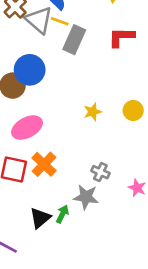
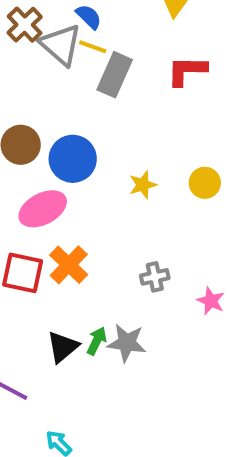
blue circle: (30, 70) -> (73, 159), moved
gray cross: (100, 172) -> (155, 277), turned -36
gray star: (86, 197) -> (127, 343), moved

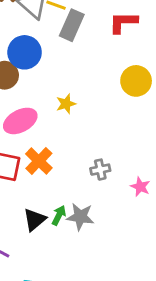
blue circle: (73, 159) -> (25, 52), moved
yellow circle: (205, 183) -> (136, 81), moved, size x1.4
yellow star: (143, 185) -> (66, 104), moved

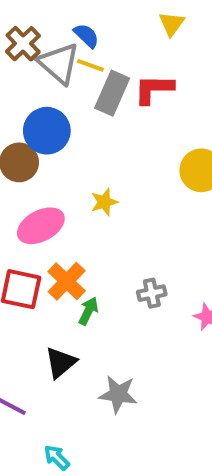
red L-shape: (123, 22) -> (154, 89), moved
green arrow: (59, 215) -> (88, 311), moved
gray star: (80, 217) -> (118, 394), moved

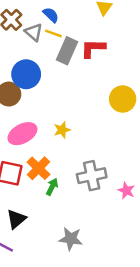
gray triangle: (59, 63) -> (34, 32), size x0.7
yellow star: (104, 202) -> (62, 130), moved
gray cross: (152, 293) -> (92, 176), size x1.6
black triangle: (61, 362) -> (16, 219), moved

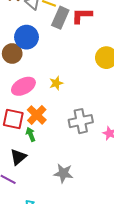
green arrow: (52, 187) -> (31, 134), moved, turned -48

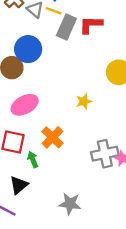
yellow star: (56, 83) -> (84, 101), moved
orange cross: (37, 115) -> (53, 137), moved
gray cross: (81, 121) -> (105, 154), moved

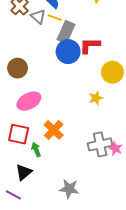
red L-shape: (91, 25) -> (90, 45), moved
blue circle: (28, 49) -> (68, 52), moved
yellow star: (84, 101) -> (96, 98), moved

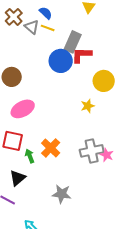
gray rectangle: (66, 32) -> (73, 42), moved
orange cross: (54, 130) -> (51, 148), moved

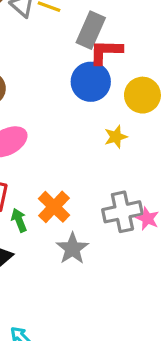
blue circle: (61, 61) -> (91, 82), moved
gray star: (62, 194) -> (72, 249), moved, turned 30

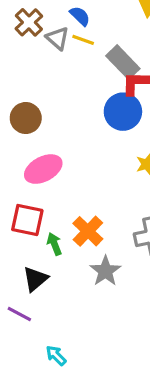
gray rectangle: (91, 30) -> (123, 62), turned -68

